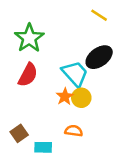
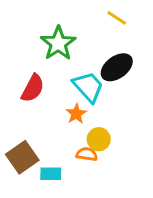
green star: (29, 38) -> (58, 43), moved
yellow circle: (81, 98) -> (99, 139), moved
brown square: (19, 133) -> (22, 157), size x1.5

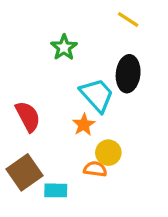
green star: (58, 43) -> (64, 47), size x0.7
black ellipse: (117, 67) -> (128, 74), turned -48
red semicircle: (33, 88) -> (28, 116), moved, turned -56

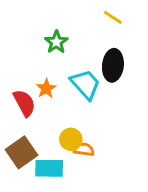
orange star: (84, 125) -> (46, 89), moved
yellow circle: (108, 153) -> (71, 139), moved
cyan rectangle: (56, 190) -> (49, 168), size x1.4

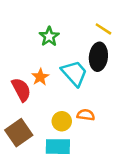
yellow line: (113, 17) -> (103, 29), moved
orange semicircle: (84, 149) -> (86, 115), moved
cyan rectangle: (49, 168) -> (58, 147), moved

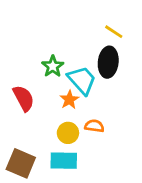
green star: (49, 36) -> (53, 66), moved
orange star: (40, 77) -> (69, 100), moved
brown square: (19, 133) -> (21, 163), moved, turned -32

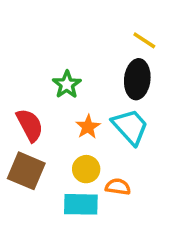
cyan trapezoid: (82, 80) -> (130, 127), moved
orange semicircle: (94, 126) -> (118, 187), moved
brown square: (21, 163) -> (26, 171), moved

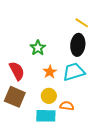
cyan trapezoid: (130, 127) -> (74, 72), turned -65

